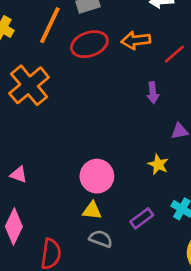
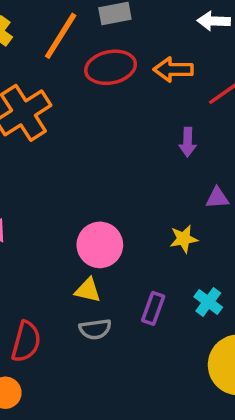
yellow star: (158, 164) -> (184, 239), turned 30
purple rectangle: (142, 218) -> (153, 308), turned -40
gray semicircle: (101, 239) -> (95, 329), turned 145

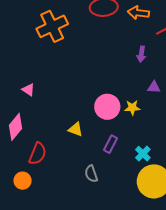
pink circle: (100, 245) -> (107, 107), moved
cyan cross: (208, 302) -> (143, 154), moved
gray semicircle: (95, 329) -> (91, 174), moved, turned 72

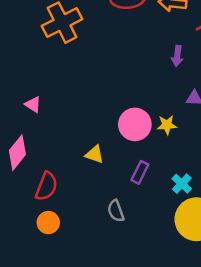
orange circle: (23, 181) -> (48, 223), moved

